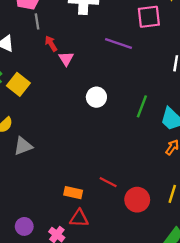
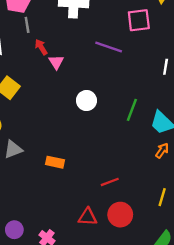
red line: (108, 182) -> (110, 182), moved, turned -48
orange rectangle: (73, 193) -> (55, 162), moved
red circle: (137, 200) -> (120, 215), moved
red triangle: (79, 218) -> (88, 217), moved

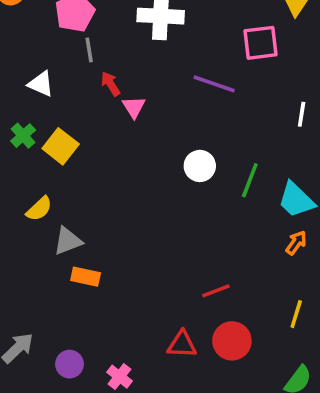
white circle: (86, 101) -> (200, 166), moved
orange rectangle: (55, 162) -> (86, 277), moved

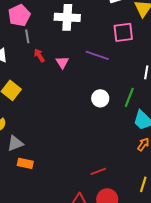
pink triangle: (134, 107) -> (62, 62), moved
white circle: (200, 166) -> (100, 98), moved
green line: (250, 180) -> (129, 97), moved

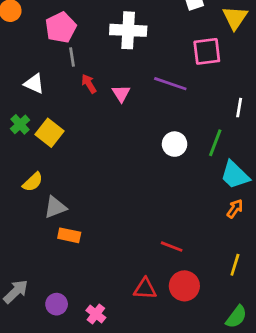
red line: (98, 171) -> (172, 247), turned 42

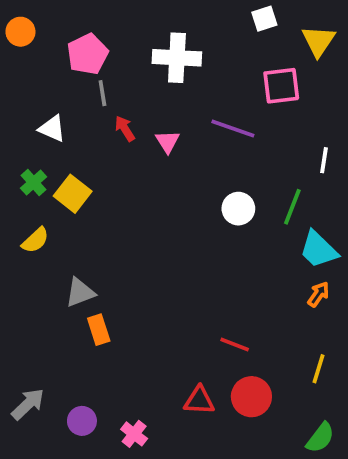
yellow semicircle: (33, 182) -> (35, 240), moved
orange rectangle: (69, 235) -> (99, 330), turned 60

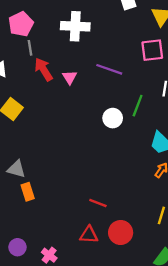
pink square: (281, 86) -> (152, 50), moved
red arrow: (125, 129) -> (44, 69), size x1.5
green line: (292, 207) -> (138, 106), moved
gray triangle: (80, 292) -> (16, 169), turned 36
red line: (235, 345) -> (98, 203), moved

